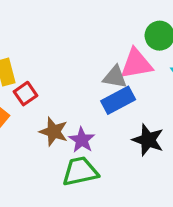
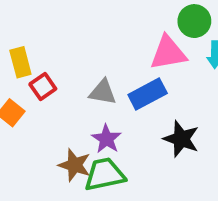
gray triangle: (115, 77) -> (103, 92), moved
brown star: (54, 132) -> (75, 165), moved

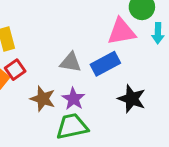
red square: (43, 87) -> (15, 70), moved
brown star: (75, 165) -> (43, 99), moved

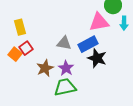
brown star: (43, 99) -> (45, 68), turned 30
black star: (132, 99) -> (97, 58), moved

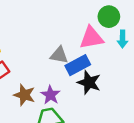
gray triangle: (64, 43) -> (59, 55), moved
brown star: (45, 68) -> (24, 95), turned -30

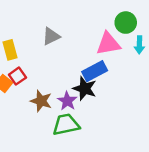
gray triangle: (59, 55) -> (51, 36), moved, turned -36
black star: (89, 82) -> (85, 89), moved

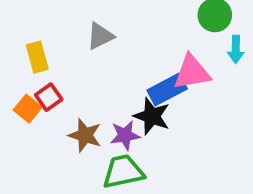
pink triangle: (108, 44) -> (192, 72), moved
purple star: (67, 101) -> (125, 135), turned 30

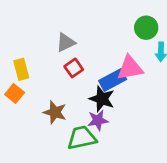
yellow rectangle: (37, 57) -> (21, 69), moved
red square: (49, 97) -> (74, 68), moved
purple star: (125, 135) -> (98, 120), moved

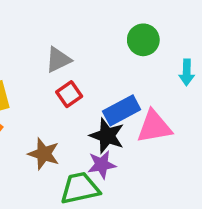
green circle: (146, 28) -> (143, 40), moved
pink triangle: (130, 68) -> (154, 127), moved

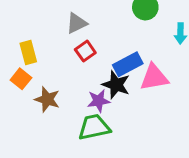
brown star: (44, 154) -> (47, 99), moved
purple star: (102, 165) -> (98, 101), moved

